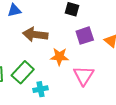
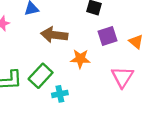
pink triangle: (84, 75) -> (122, 77), moved

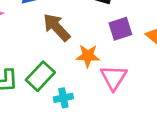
brown arrow: (54, 35) -> (57, 27), turned 40
pink triangle: (122, 77) -> (114, 78), moved

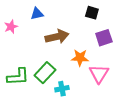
brown arrow: (57, 27) -> (57, 37), turned 120

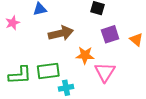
green rectangle: (45, 73) -> (48, 71), turned 40

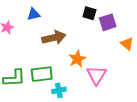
purple square: (110, 34) -> (108, 22), moved
orange star: (85, 55) -> (77, 59), turned -30

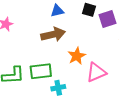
blue triangle: (34, 14) -> (57, 11), moved
pink triangle: (97, 75) -> (96, 72), turned 35

